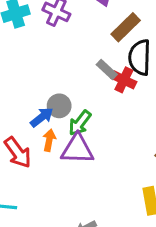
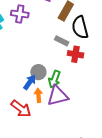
red cross: (124, 80) -> (75, 54), moved

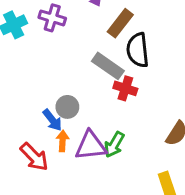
gray rectangle: (62, 41) -> (108, 66), size x1.5
green arrow: (54, 79) -> (114, 145), moved
blue arrow: (30, 82) -> (52, 120), turned 98

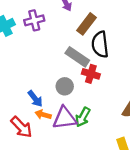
purple cross: (52, 18) -> (34, 20), turned -30
gray circle: (67, 107) -> (65, 86), moved
orange arrow: (63, 141) -> (43, 115), turned -77

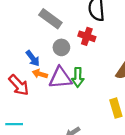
gray rectangle: (77, 57) -> (50, 19), moved
green arrow: (83, 117) -> (78, 77), turned -30

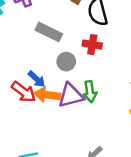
orange arrow: (40, 74) -> (47, 95), size x1.5
red arrow: (19, 85) -> (24, 92), moved

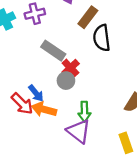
red cross: (92, 45) -> (71, 68), moved, turned 30
purple triangle: (71, 95) -> (79, 131), moved, turned 45

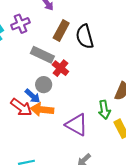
brown rectangle: (88, 17) -> (61, 30), moved
gray circle: (66, 81) -> (44, 85), moved
green arrow: (84, 112) -> (104, 110), moved

